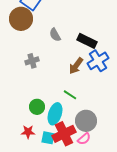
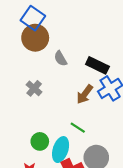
brown circle: (21, 19) -> (35, 38), moved
gray cross: (32, 61) -> (34, 88), turned -32

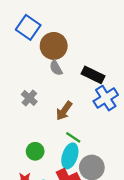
brown circle: (35, 38) -> (54, 46), moved
brown arrow: (85, 94) -> (64, 111), moved
cyan ellipse: (61, 150) -> (70, 156), moved

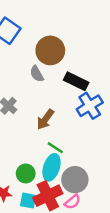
brown circle: (54, 46) -> (50, 50), moved
green circle: (35, 151) -> (26, 174), moved

